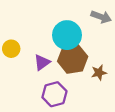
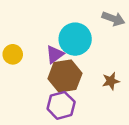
brown hexagon: (73, 59) -> (65, 76), moved
purple triangle: (42, 62) -> (55, 54), moved

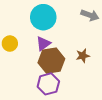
cyan circle: (75, 39) -> (43, 17), moved
brown star: (111, 81) -> (83, 56), moved

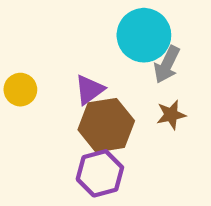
gray arrow: (90, 15) -> (167, 64), moved, turned 96
cyan circle: (43, 17) -> (144, 35), moved

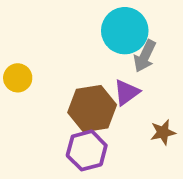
purple triangle: (89, 90) -> (127, 92), moved
brown star: (171, 115) -> (163, 132), moved

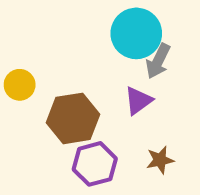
brown hexagon: (92, 109) -> (73, 118), moved
brown star: (163, 132) -> (160, 160), moved

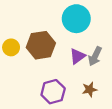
gray arrow: (158, 61) -> (95, 56), moved
brown hexagon: (73, 118) -> (41, 45), moved

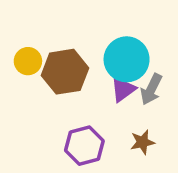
cyan circle: (76, 19) -> (127, 59), moved
yellow circle: (11, 47) -> (28, 61), moved

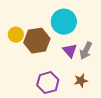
cyan circle: (127, 59) -> (64, 22), moved
purple triangle: (123, 89) -> (70, 51), turned -35

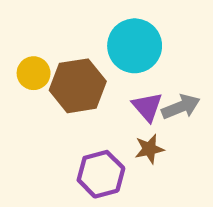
gray arrow: (86, 51) -> (181, 107), turned -138
brown star: (81, 81) -> (149, 149), moved

